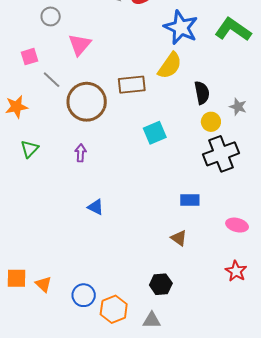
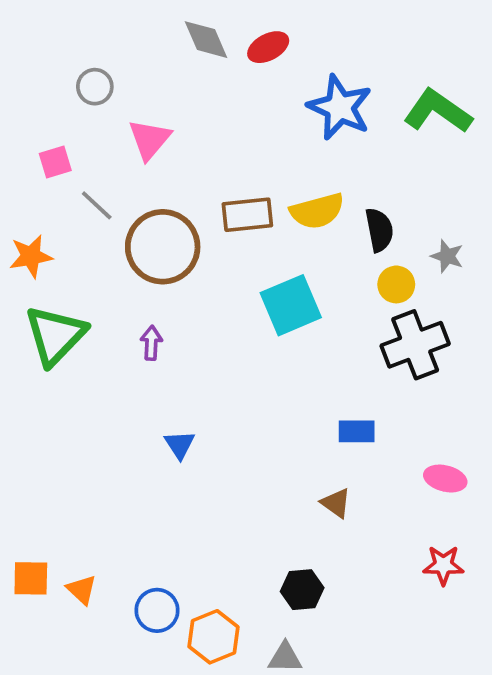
yellow semicircle: (170, 66) -> (317, 211), moved, turned 40
cyan square: (155, 133) -> (291, 305), size x1.4
green triangle: (29, 149) -> (55, 335), size x1.8
blue triangle: (96, 207) -> (180, 445), turned 30
red star: (236, 271) -> (443, 565), turned -30

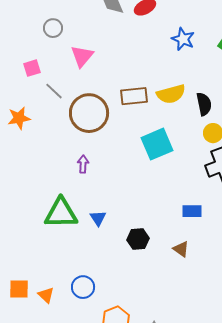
blue star: (340, 107) -> (183, 39), size x0.7
green triangle: (55, 335) -> (61, 213), moved, turned 45
black hexagon: (302, 590) -> (138, 239), moved
blue circle: (157, 610) -> (83, 287), moved

